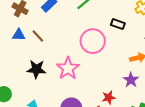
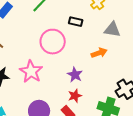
purple star: (131, 80) -> (75, 75), moved

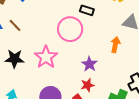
black rectangle: (76, 22) -> (87, 10), moved
orange arrow: (99, 53) -> (115, 45), turned -63

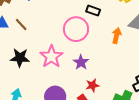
orange arrow: (115, 45) -> (116, 36), moved
purple star: (89, 64) -> (81, 62), moved

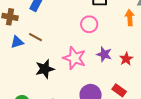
pink circle: (76, 29) -> (89, 24), size x0.7
red star: (92, 85) -> (126, 59), moved

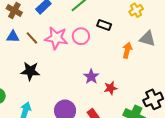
pink circle: (89, 24) -> (81, 36), moved
pink star: (74, 58) -> (56, 38), moved, turned -30

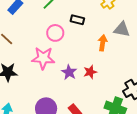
pink star: (56, 38) -> (43, 58), moved
red star: (111, 88) -> (90, 72), moved

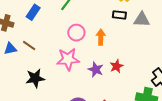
black rectangle: (77, 20) -> (119, 15), moved
orange arrow: (103, 43) -> (101, 37), moved

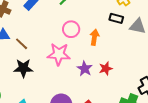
brown line: (29, 46) -> (22, 44), moved

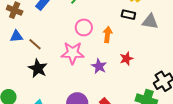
black star: (23, 68) -> (38, 68), turned 30
red star: (106, 69) -> (126, 59), moved

